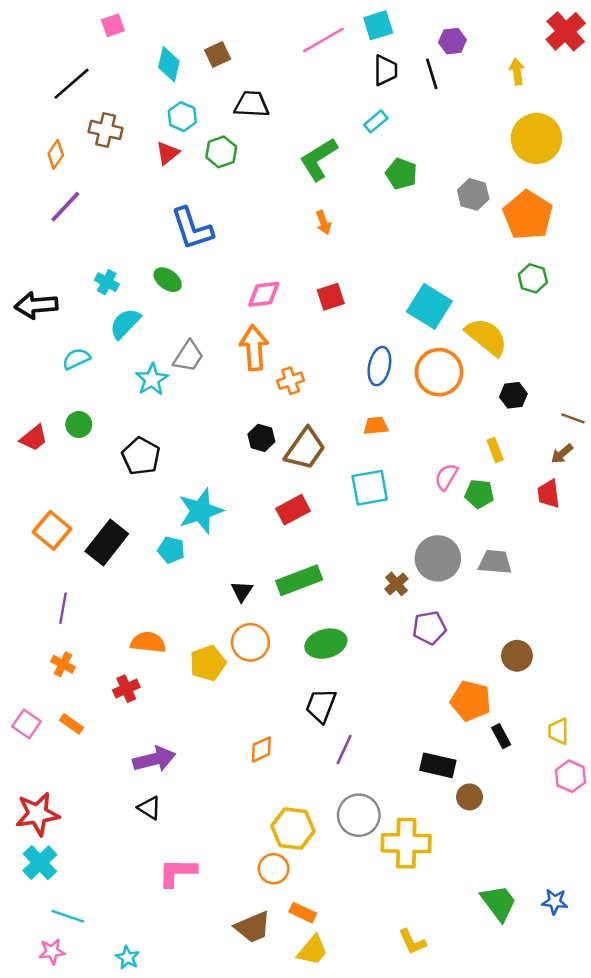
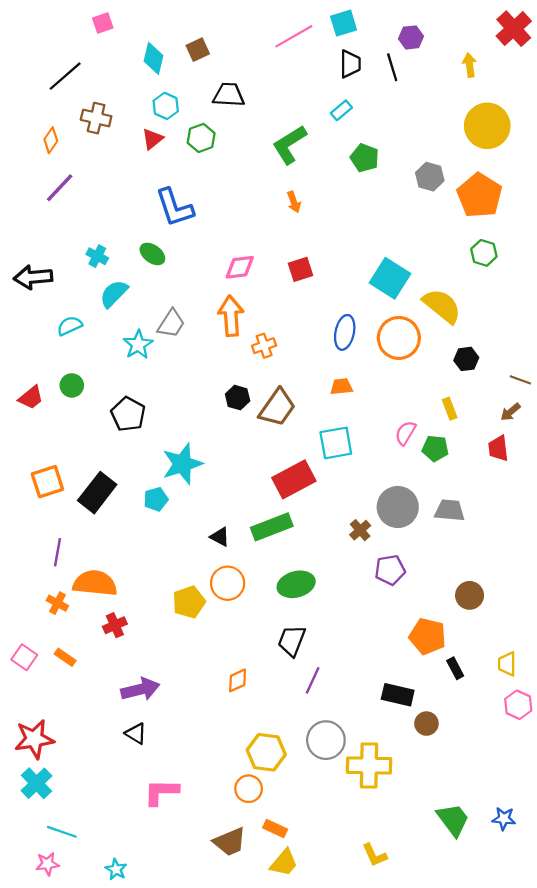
red rectangle: (293, 510) -> (294, 479), moved, size x1.4
orange square: (52, 530) -> (47, 482), turned 32
cyan pentagon: (171, 550) -> (156, 499), turned -30
black triangle: (242, 591) -> (220, 537), turned -35
orange semicircle: (148, 642) -> (95, 583), moved, size x1.4

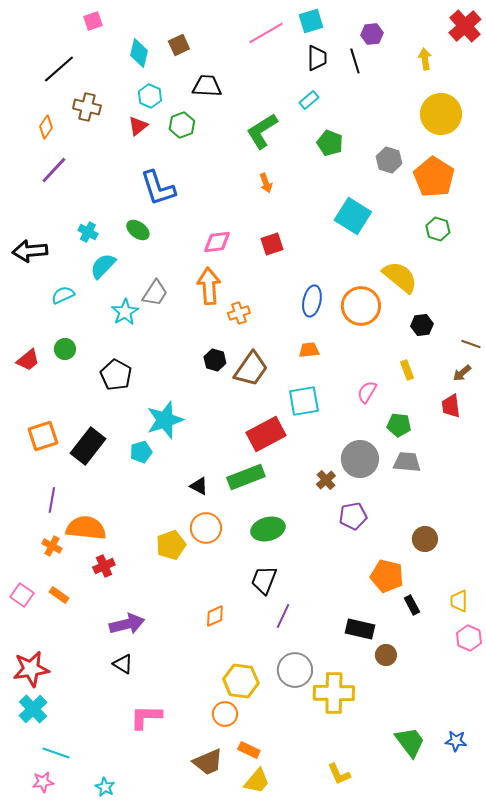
cyan square: (390, 278) -> (353, 216), moved
green pentagon: (435, 448) -> (399, 425), moved

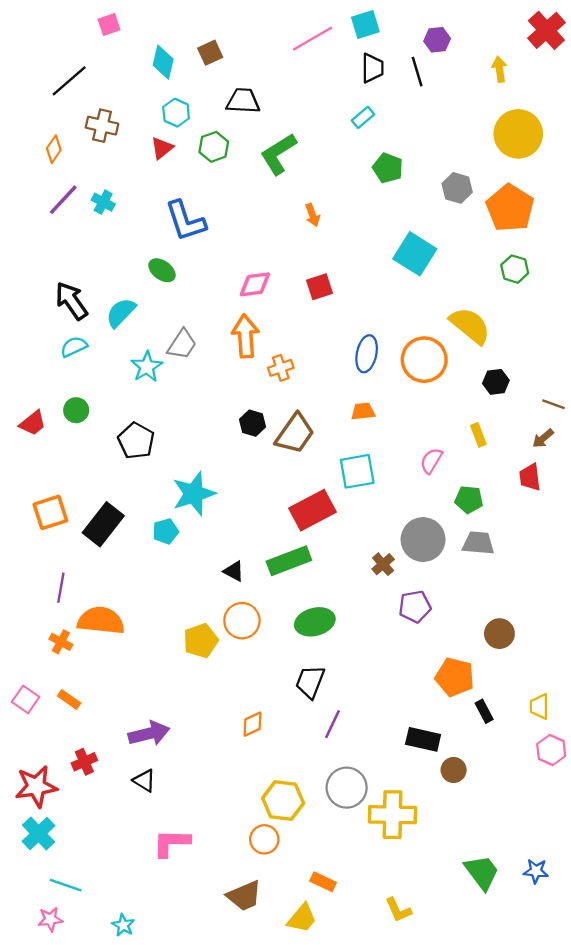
green L-shape: (262, 131) -> (278, 154), moved
cyan cross: (88, 232) -> (103, 202), moved
black arrow: (30, 251) -> (71, 301), moved, turned 60
red cross: (104, 566) -> (84, 762), moved
orange rectangle: (249, 750) -> (323, 882), moved

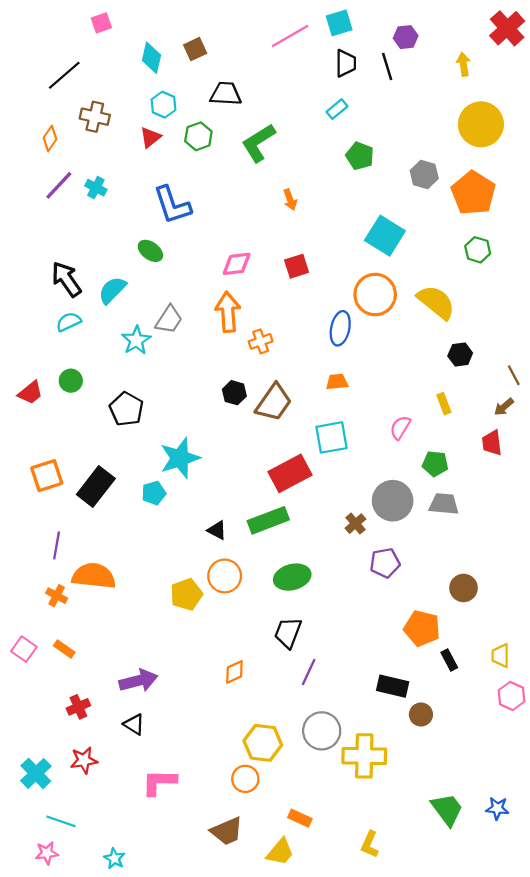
orange circle: (424, 360) -> (375, 295), moved
brown line: (554, 404) -> (514, 375), turned 42
red star: (36, 786) -> (84, 760), moved, size x0.7
yellow L-shape: (398, 910) -> (370, 844), turned 48

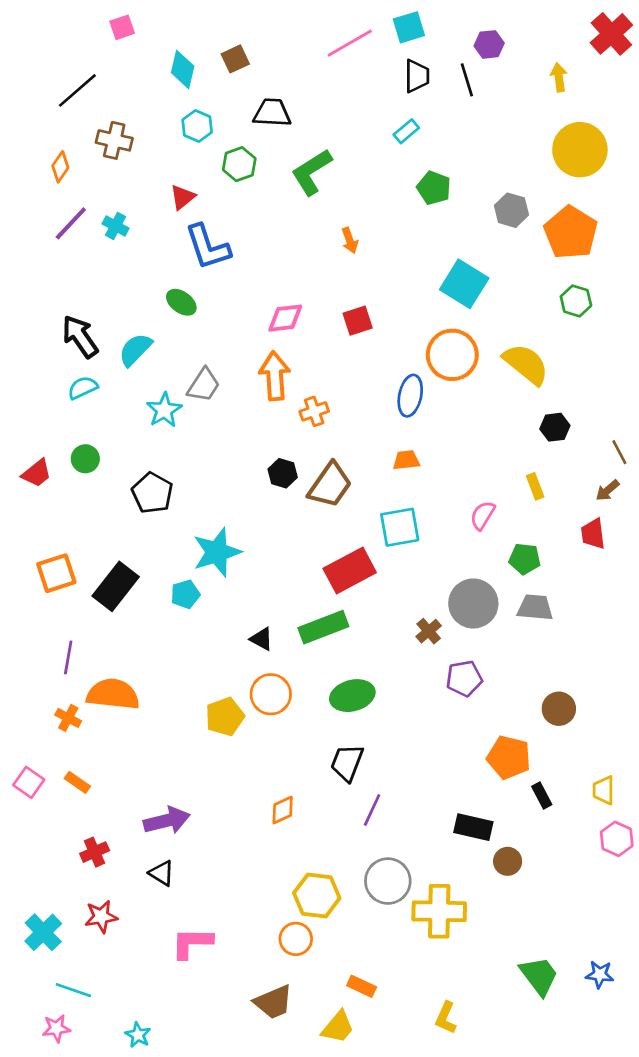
red triangle: (150, 137) -> (183, 197), moved

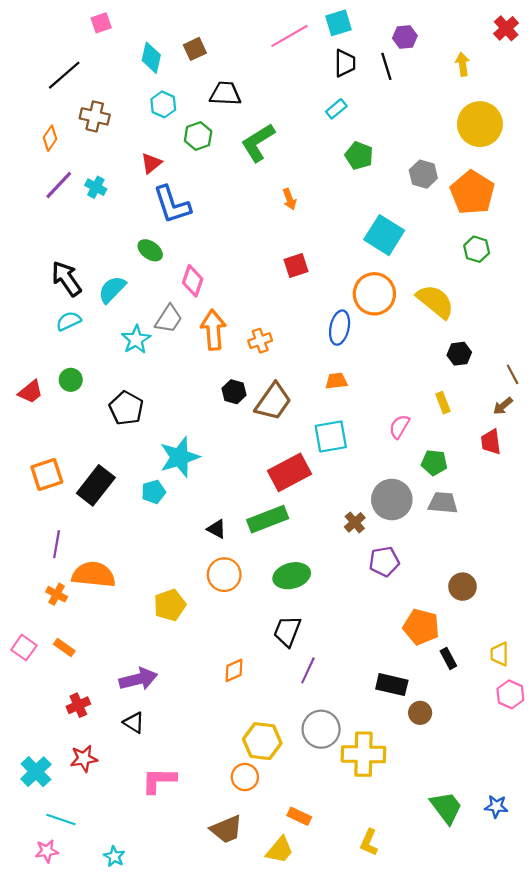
red cross: (611, 34) -> (506, 28), size x0.7
pink diamond: (285, 318) -> (193, 281), moved, turned -64
orange arrow: (275, 376) -> (213, 330), moved
yellow pentagon: (225, 717) -> (170, 605), moved

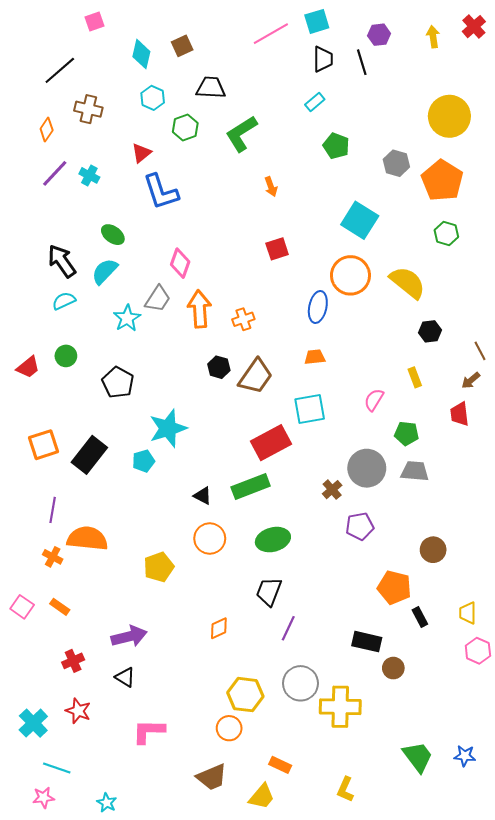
yellow arrow: (463, 64) -> (433, 37), moved
green ellipse: (150, 250) -> (113, 235), moved
red star: (84, 759) -> (78, 711), turned 30

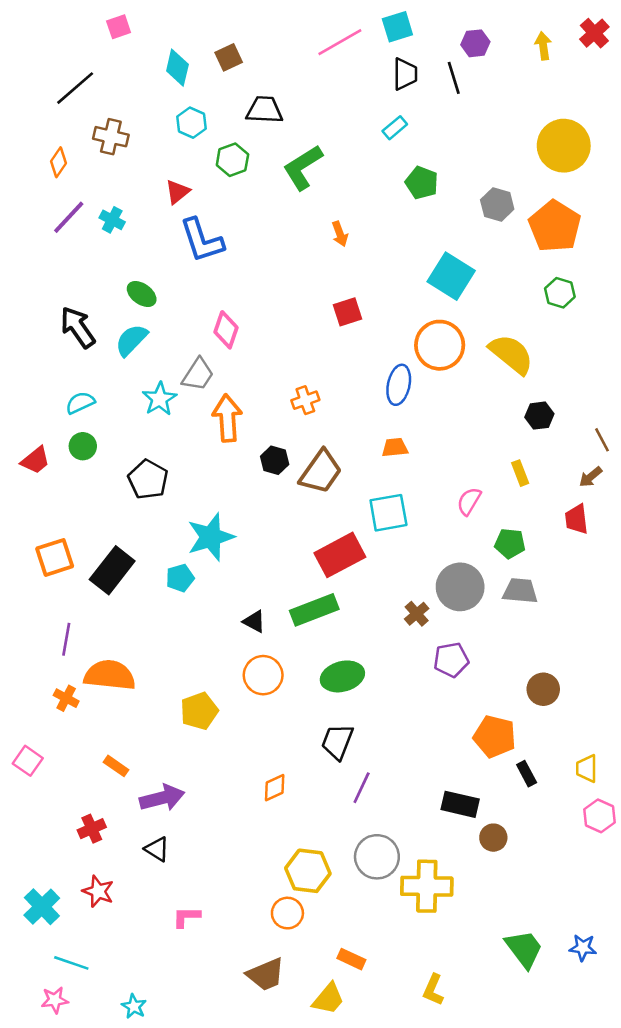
cyan semicircle: (64, 301) -> (80, 403), moved
orange arrow: (200, 309) -> (227, 418), moved
orange rectangle: (60, 607) -> (116, 766), moved
pink L-shape: (149, 731) -> (186, 917), size x0.7

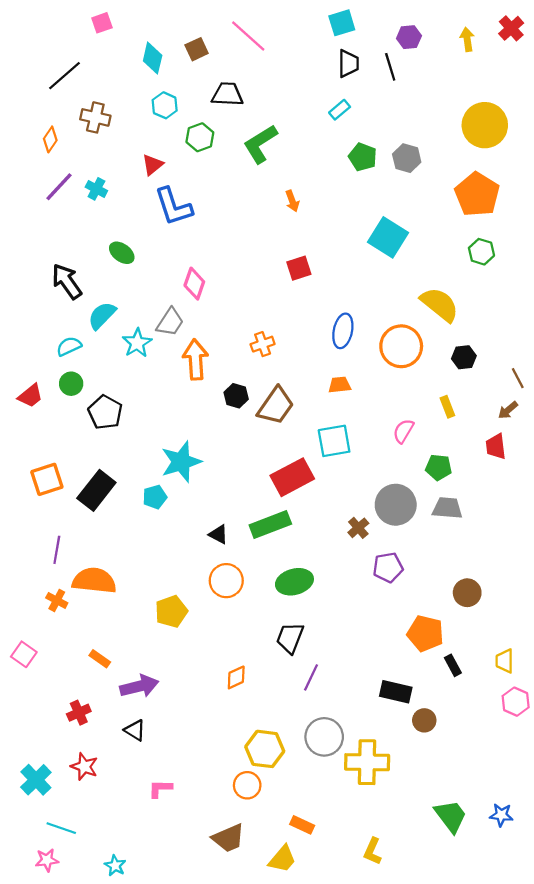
pink line: (340, 42) -> (248, 36), moved, turned 72
gray hexagon: (497, 204) -> (407, 158), moved
cyan semicircle: (131, 340) -> (102, 315), moved
orange circle: (440, 345) -> (401, 346), moved
black pentagon: (148, 479) -> (105, 412), moved

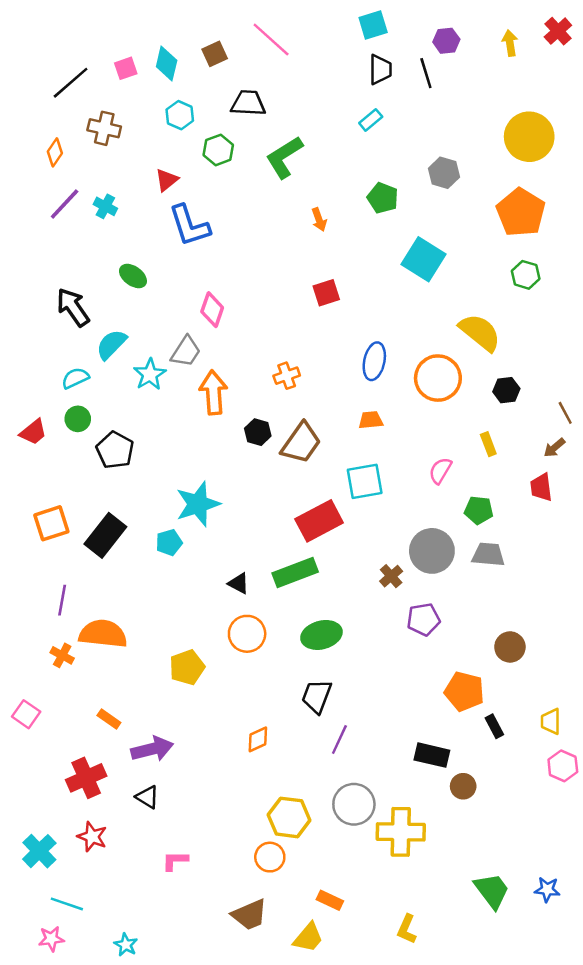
pink square: (102, 23) -> (126, 68), moved
green pentagon: (363, 157) -> (383, 198), moved
red cross: (79, 713) -> (86, 778), size x1.5

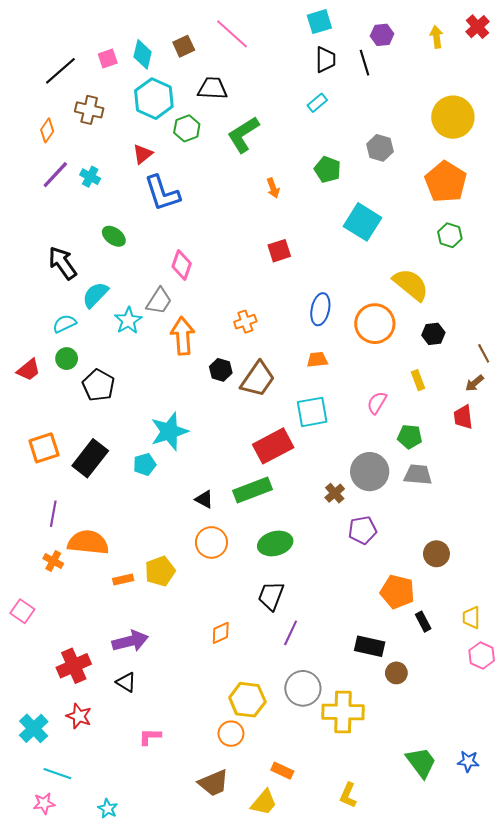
cyan hexagon: (180, 115) -> (154, 99), size x1.6
orange rectangle: (109, 719) -> (123, 579), moved, turned -48

